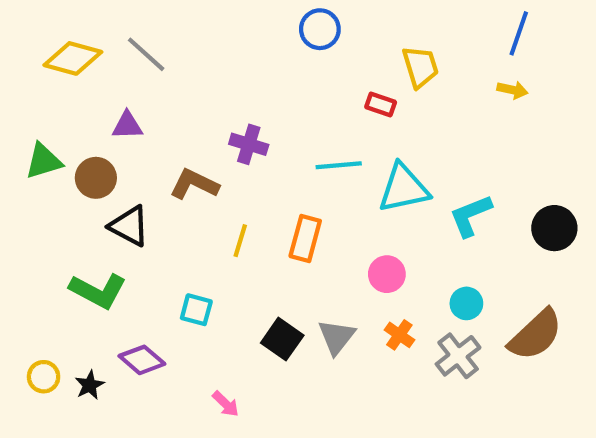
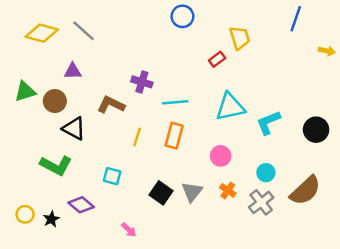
yellow arrow: (512, 90) -> (327, 51), moved
red rectangle: (381, 105) -> (217, 59), turned -56
cyan line: (339, 165) -> (175, 102), moved

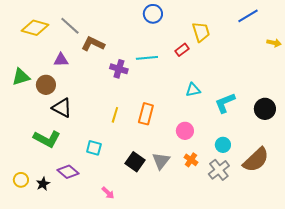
blue line: (296, 19) -> (248, 16), turned 40
cyan line: (175, 102) -> (147, 58), moved
brown L-shape: (111, 105) -> (93, 44), moved
cyan triangle: (230, 107) -> (193, 90), size x0.6

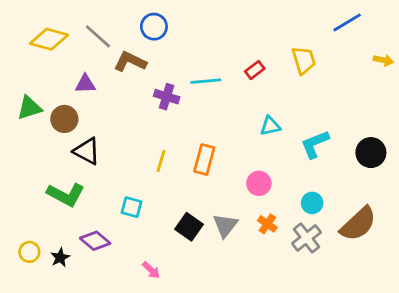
blue circle: (153, 14) -> (154, 27), moved
yellow trapezoid: (201, 32) -> (304, 60), moved

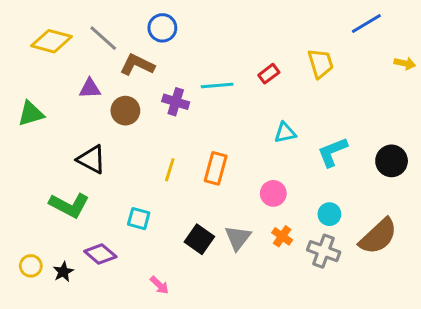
brown circle: (64, 119) -> (125, 111), moved
gray cross: (306, 238) -> (324, 251), turned -32

